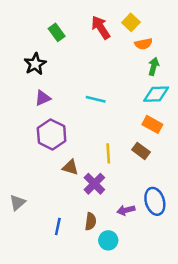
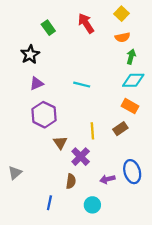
yellow square: (131, 22) -> (121, 14), moved
brown rectangle: (141, 151) -> (120, 129), turned -72
brown triangle: (70, 167) -> (60, 143), turned 40
brown semicircle: (91, 221) -> (71, 181), moved
blue line: (58, 227) -> (49, 203), moved

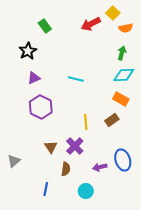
red arrow: (86, 23) -> (91, 24), moved, turned -84
orange semicircle: (122, 37) -> (126, 28), moved
brown triangle: (60, 143) -> (51, 147), moved

